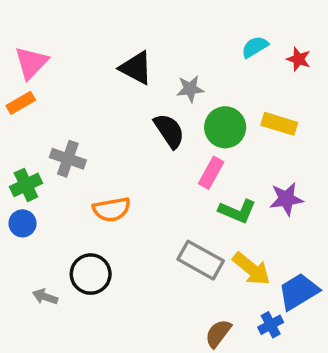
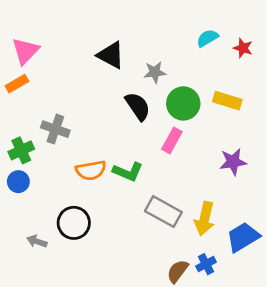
green L-shape: (237, 211) -> (128, 172), moved
yellow arrow: (251, 269) -> (205, 219), turned 64
blue cross: (271, 325) -> (206, 264), moved

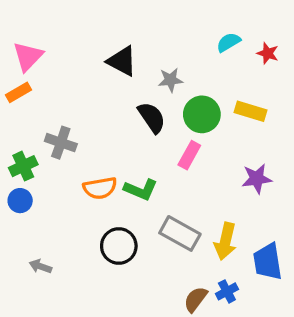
black circle: (74, 223) -> (119, 246), moved
blue trapezoid: (243, 237) -> (268, 262), turned -68

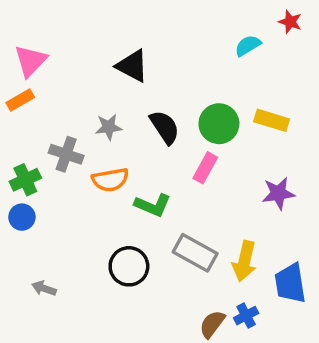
red star: (268, 53) -> (290, 22), moved
gray star: (171, 80) -> (109, 127), moved
orange semicircle: (100, 188) -> (110, 180), moved

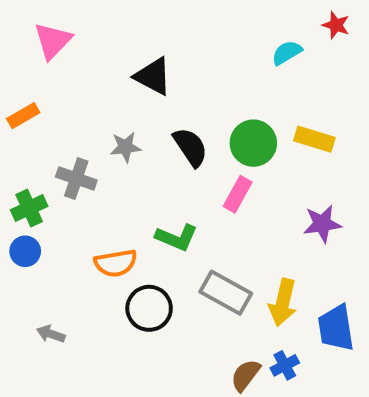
pink triangle: (30, 61) -> (53, 41), moved
orange semicircle: (110, 180) -> (116, 263), moved

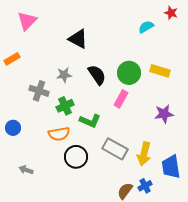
green cross: (29, 208) -> (65, 106), moved

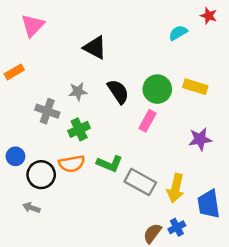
green L-shape: (90, 121) -> (110, 164), moved
black circle: (76, 157) -> (41, 175), moved

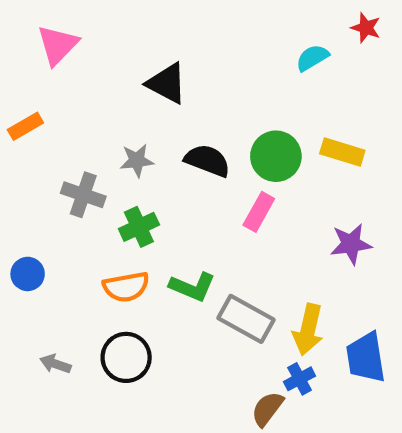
black semicircle: (118, 92) -> (207, 160), turned -35
black circle: (41, 175) -> (126, 357), moved
blue cross: (177, 227) -> (299, 379), moved

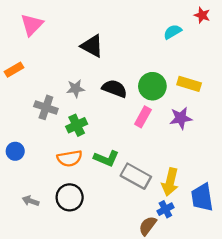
purple star: (351, 244) -> (181, 118), moved

